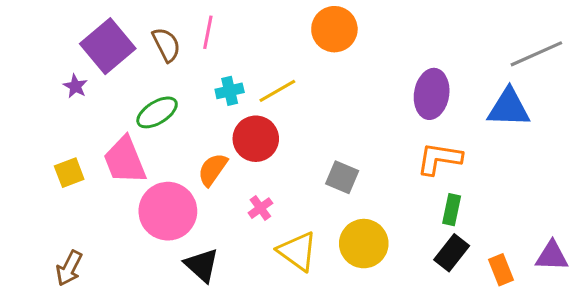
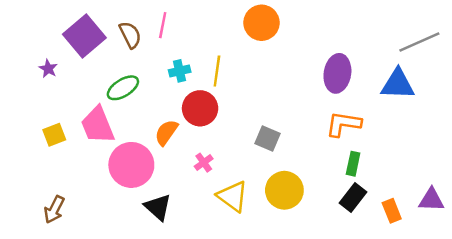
purple star: (75, 86) -> (48, 69), moved
yellow line: (277, 91) -> (217, 71), turned -52

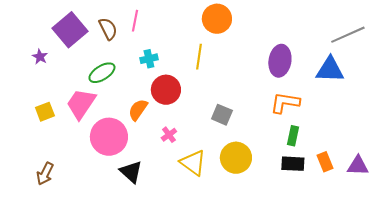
yellow line: (217, 71) -> (199, 57), moved
pink trapezoid: (98, 125) -> (81, 104), turned 56
black rectangle: (353, 197) -> (293, 164), turned 55
orange rectangle: (392, 211) -> (325, 162), moved

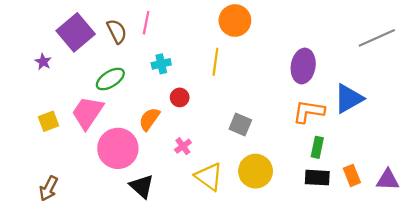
blue triangle: (330, 70) -> (349, 99), moved, turned -32
red circle: (166, 90) -> (180, 97), size x0.6

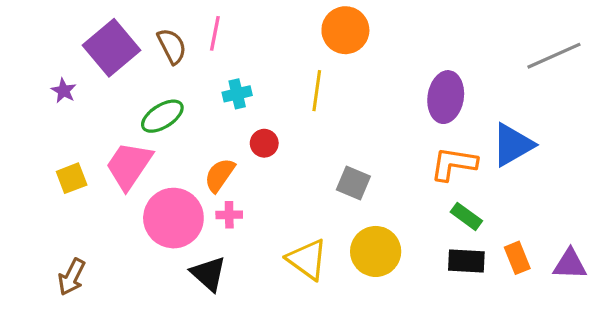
pink cross: (183, 146) -> (229, 215), moved, turned 35
green rectangle: (317, 147) -> (466, 216), turned -66

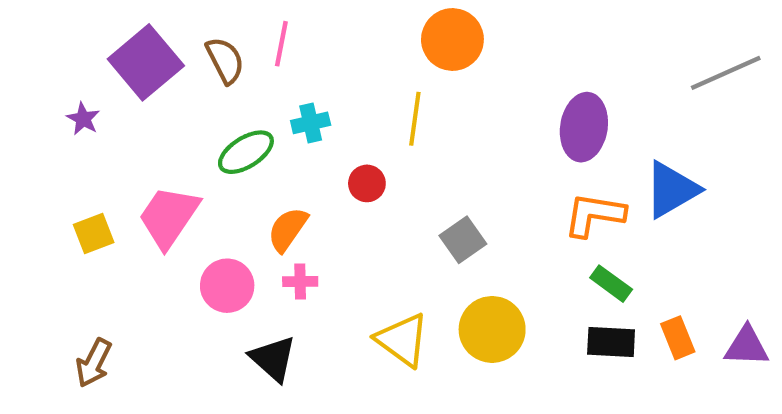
green ellipse: (162, 116) -> (246, 152), moved
red circle: (264, 143) -> (367, 183), moved
gray square: (353, 183) -> (463, 240), turned 32
pink circle: (173, 218) -> (227, 286), size x0.7

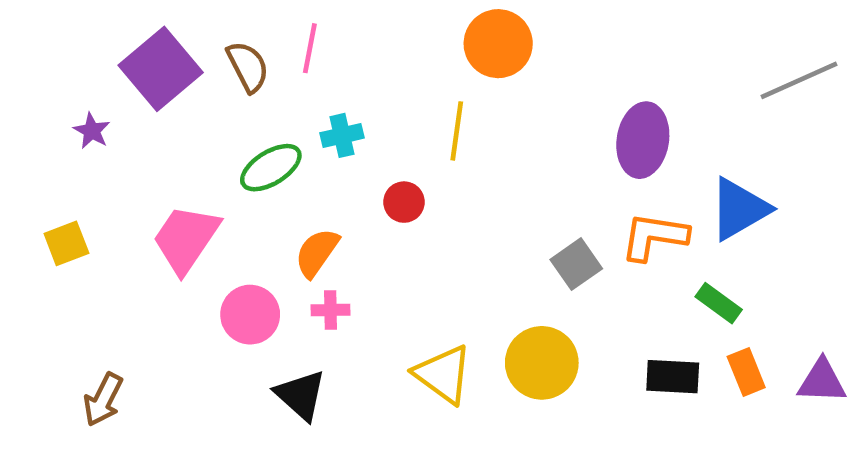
yellow square: (94, 234) -> (66, 243), moved
gray square: (463, 240) -> (576, 264), moved
green rectangle: (611, 284) -> (719, 303), moved

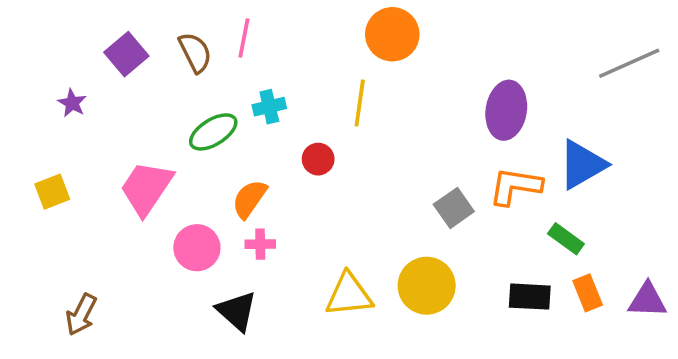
purple square: (161, 69) -> (126, 54), size x0.7
yellow triangle: (443, 374) -> (349, 295), turned -42

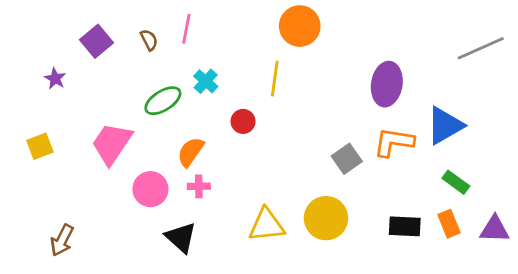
brown semicircle: (195, 52) -> (149, 40), size x0.7
cyan cross: (269, 107) -> (206, 81), turned -35
green rectangle: (566, 239) -> (456, 182), moved

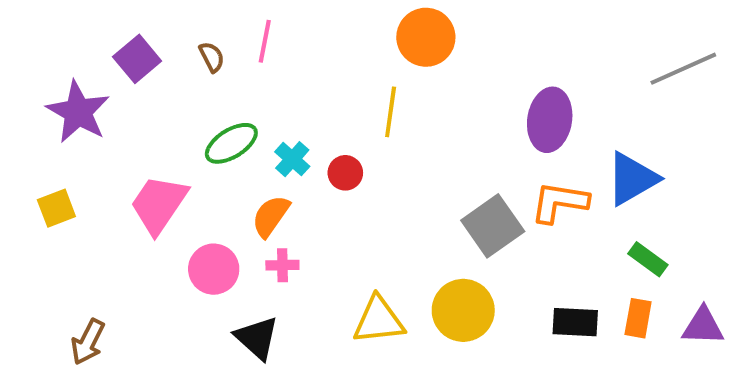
purple star: (55, 79) -> (78, 112), size x2.0
cyan cross: (206, 81) -> (292, 159), moved
gray square: (347, 159) -> (493, 226), size x1.4
orange rectangle: (449, 224) -> (638, 318), turned 32

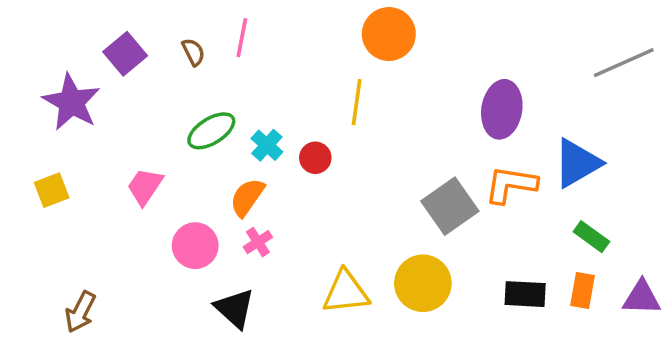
pink trapezoid: (159, 204) -> (145, 186), size x0.7
pink cross: (282, 265) -> (258, 242), turned -32

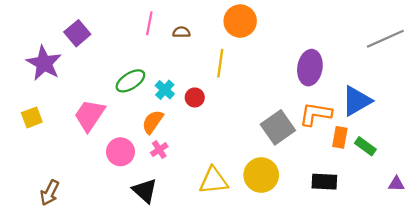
brown semicircle: (193, 52) -> (181, 32), moved, turned -63
pink trapezoid: (145, 186) -> (89, 115), size x1.4
orange rectangle: (583, 290) -> (340, 137), moved
purple triangle: (642, 298) -> (396, 184), size x0.7

